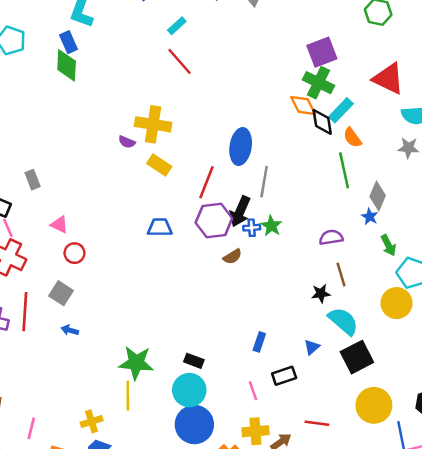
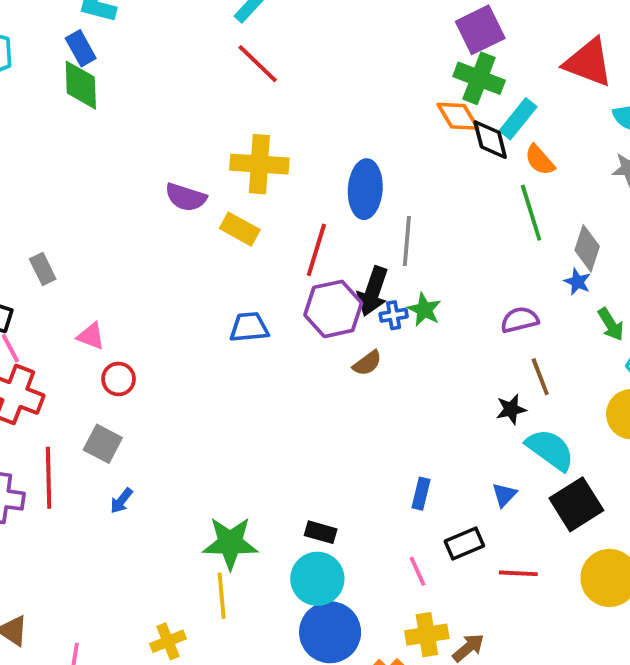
yellow cross: (153, 124) -> (259, 164), moved
purple semicircle: (127, 142) -> (186, 197), size x1.5
blue arrow: (70, 330) -> (121, 501), turned -63
red line: (317, 423) -> (518, 573), moved

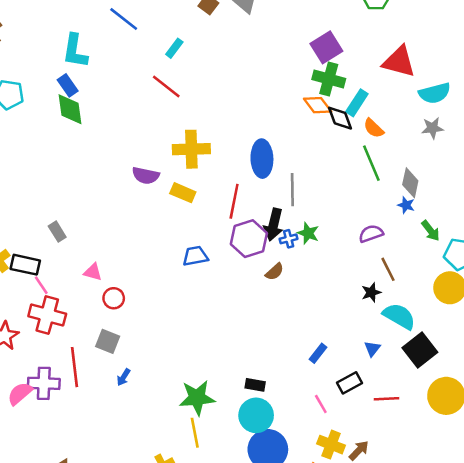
red line: (258, 64) -> (166, 87), moved
blue rectangle: (421, 494) -> (318, 353), turned 30
yellow cross: (427, 635) -> (331, 445), turned 36

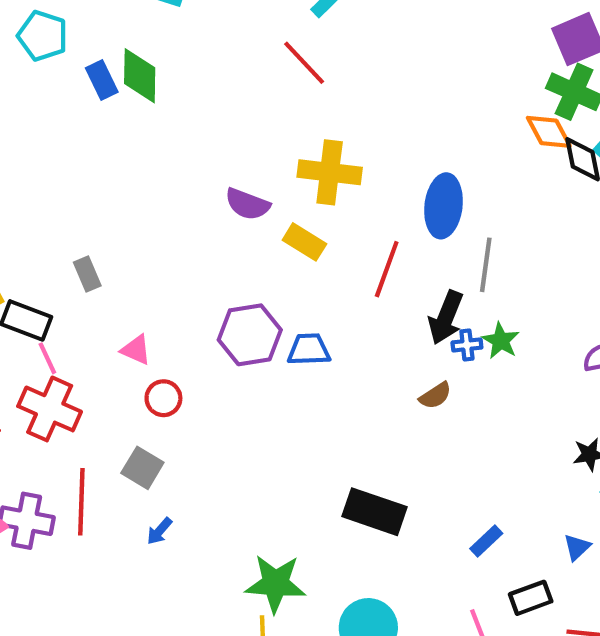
blue rectangle: (68, 85) -> (102, 80), moved
purple hexagon: (249, 239) -> (250, 335), moved
black rectangle: (255, 385) -> (374, 512), moved, size x1.8

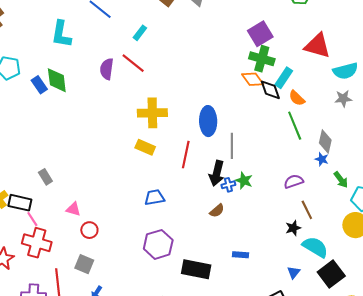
purple semicircle: (247, 204) -> (107, 69), moved, turned 85
purple hexagon: (250, 335) -> (158, 244), moved
blue rectangle: (486, 541) -> (241, 255), moved, turned 56

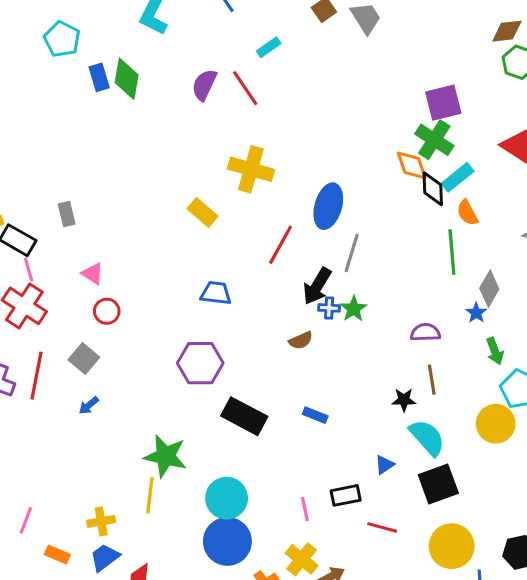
yellow rectangle: (145, 147) -> (202, 212), moved

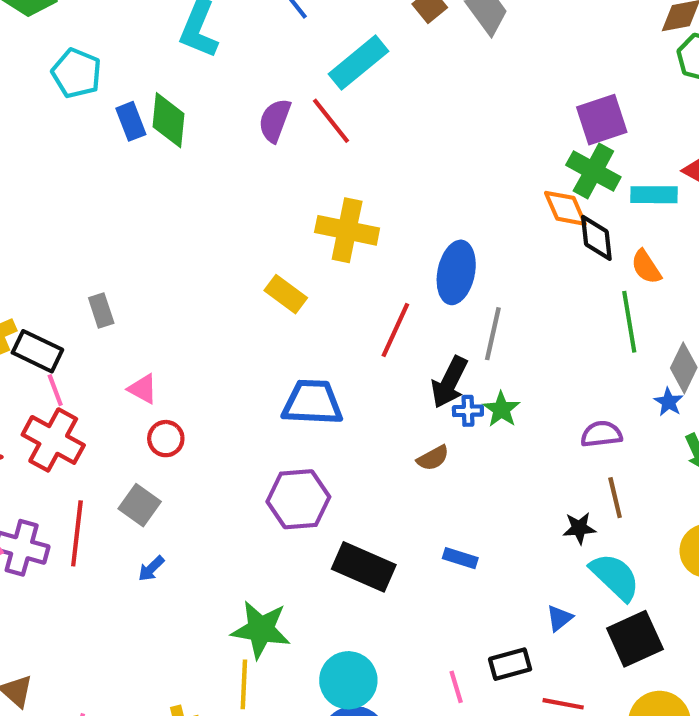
cyan rectangle: (269, 47) -> (359, 63), size x1.8
cyan rectangle: (458, 177) -> (654, 195), moved, turned 44
blue trapezoid: (216, 293) -> (312, 402), size x1.4

